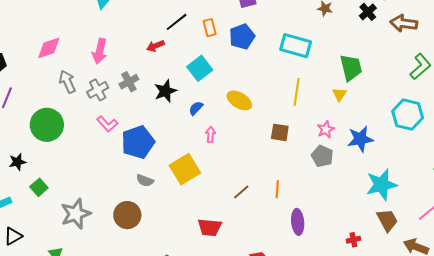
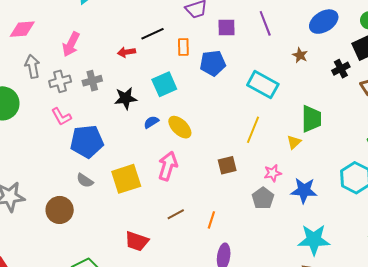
yellow ellipse: (239, 100) -> (180, 127), moved
brown square: (280, 132) -> (227, 165), turned -36
pink arrow: (210, 135) -> (168, 166), moved, size x1.8

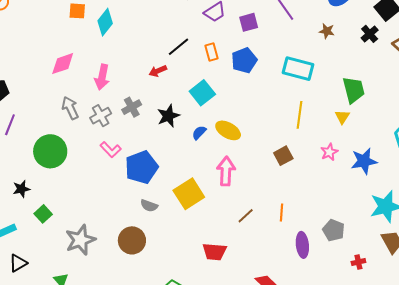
pink diamond: (22, 29) -> (63, 64), moved
gray pentagon: (263, 198) -> (334, 230), moved

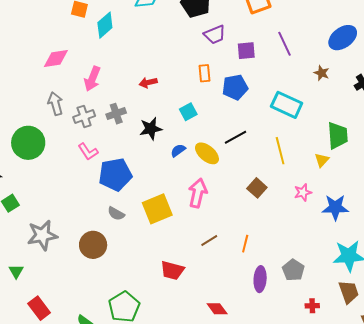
black line: (178, 47) -> (235, 137), moved
cyan square: (202, 93) -> (188, 112), size x0.7
yellow line: (300, 115) -> (280, 151), turned -32
brown square: (283, 156) -> (257, 188), turned -30

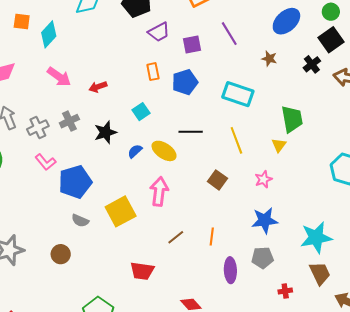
pink arrow: (92, 79) -> (59, 77), moved, turned -70
black line: (235, 137) -> (191, 132), turned 35
blue star: (335, 207) -> (265, 220), moved
brown circle: (93, 245) -> (61, 254), size x0.7
gray pentagon: (293, 270) -> (263, 258), turned -30

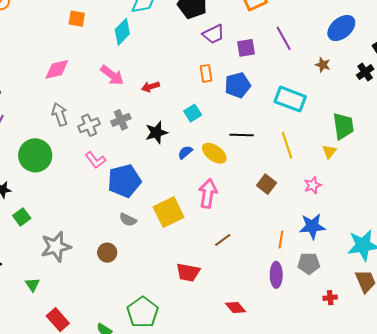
cyan diamond: (49, 34) -> (122, 32), moved
orange line: (212, 237) -> (281, 240), moved

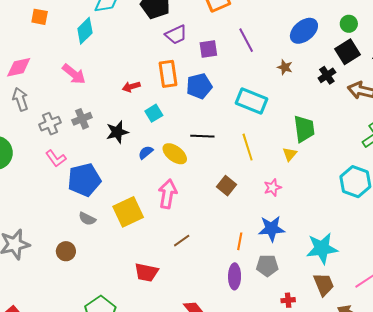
orange rectangle: (206, 73) -> (168, 74), size x1.5
red arrow: (151, 87) -> (131, 87), moved
gray arrow: (60, 114) -> (20, 99), moved

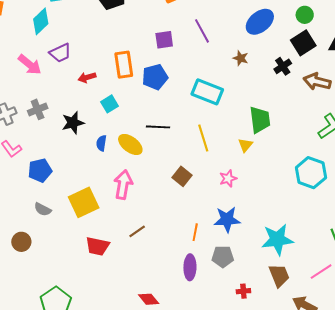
purple trapezoid: (176, 35) -> (60, 53), moved
blue semicircle: (146, 152) -> (101, 143), turned -42
blue pentagon: (84, 180) -> (40, 170), size x0.7
red trapezoid: (146, 272) -> (97, 246), moved

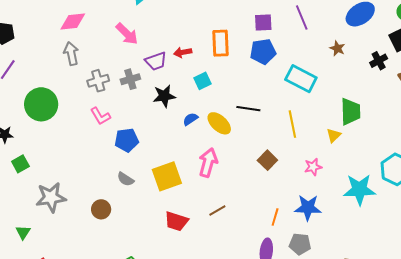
purple trapezoid: (60, 53) -> (156, 61), moved
blue pentagon: (155, 77) -> (263, 52), moved
blue semicircle: (101, 143) -> (190, 119), turned 42
cyan star: (277, 239) -> (359, 190), moved

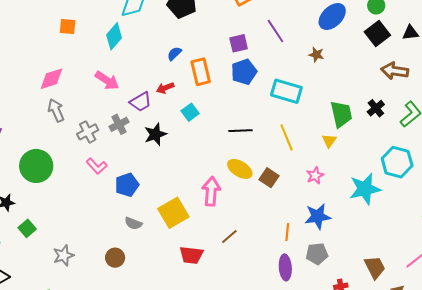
black cross: (379, 61) -> (376, 108), moved
blue semicircle: (190, 119) -> (174, 54), moved
yellow ellipse: (219, 123) -> (240, 169), moved
gray star: (51, 197) -> (63, 255), size x0.7

